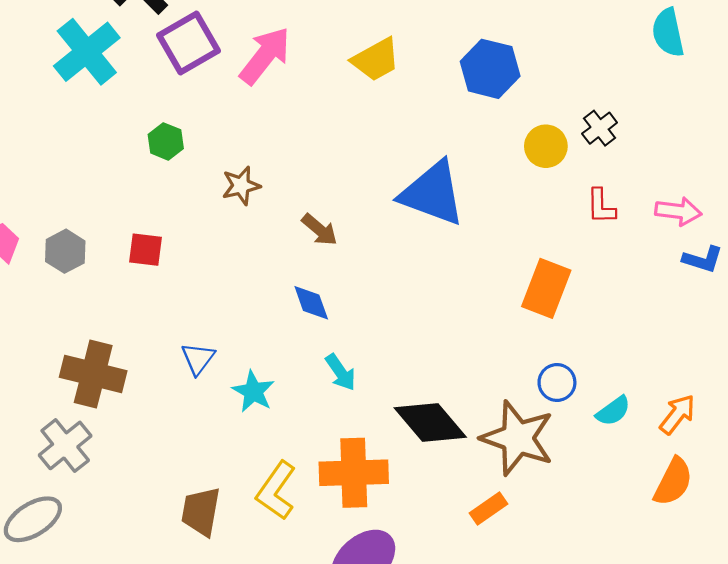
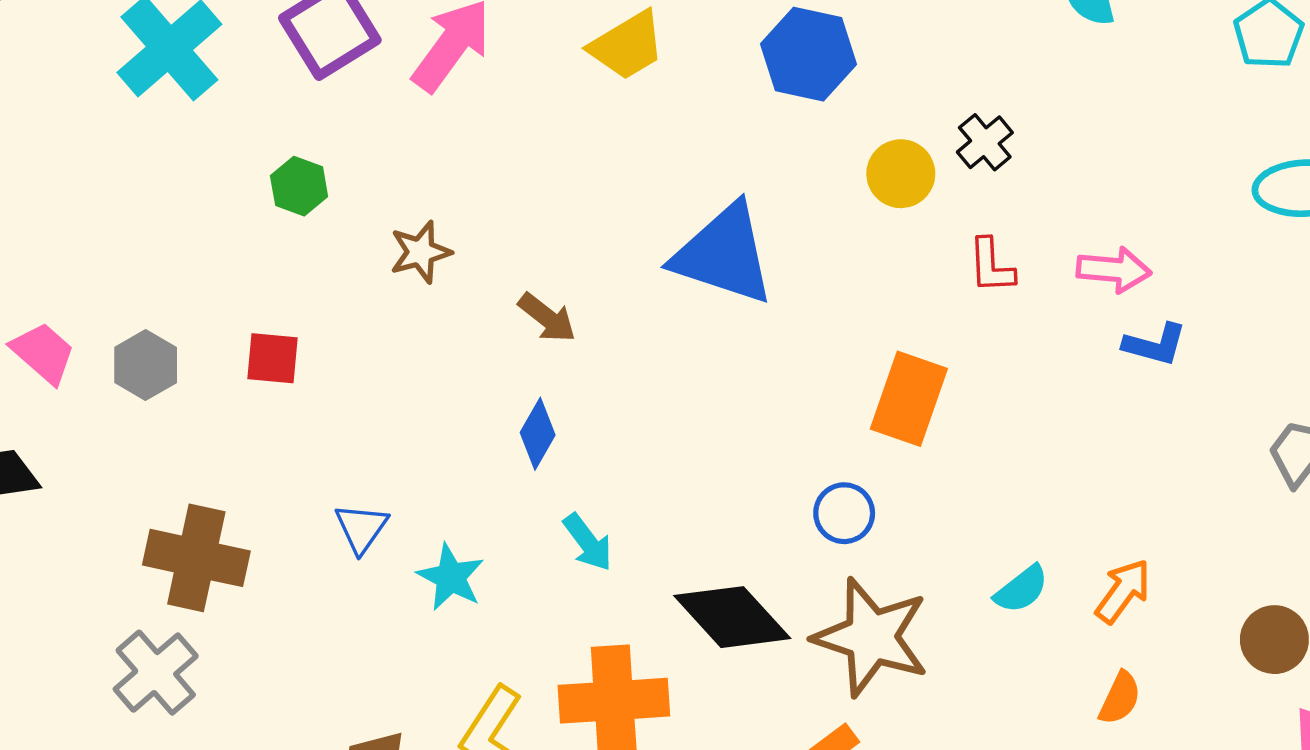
blue diamond: (311, 303) -> (538, 434), turned 51
blue circle: (557, 382) -> (844, 513), moved
orange semicircle: (673, 482) -> (1120, 698), size x0.7

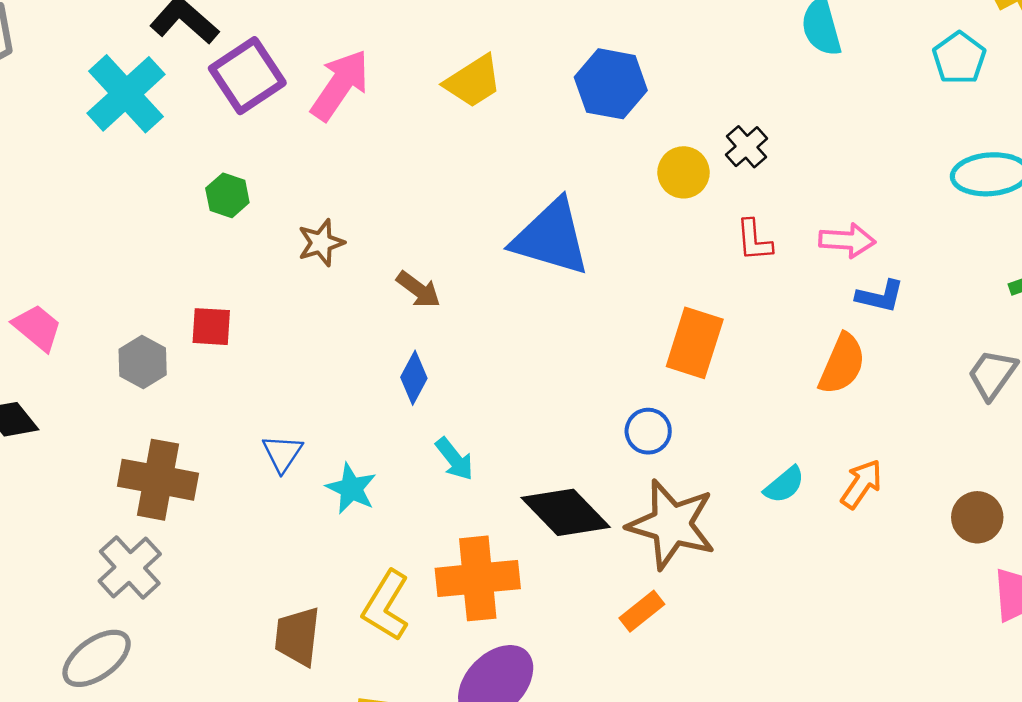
gray hexagon: (146, 365) -> (143, 362), moved
orange semicircle: (1120, 698) -> (842, 364), moved, size x1.5

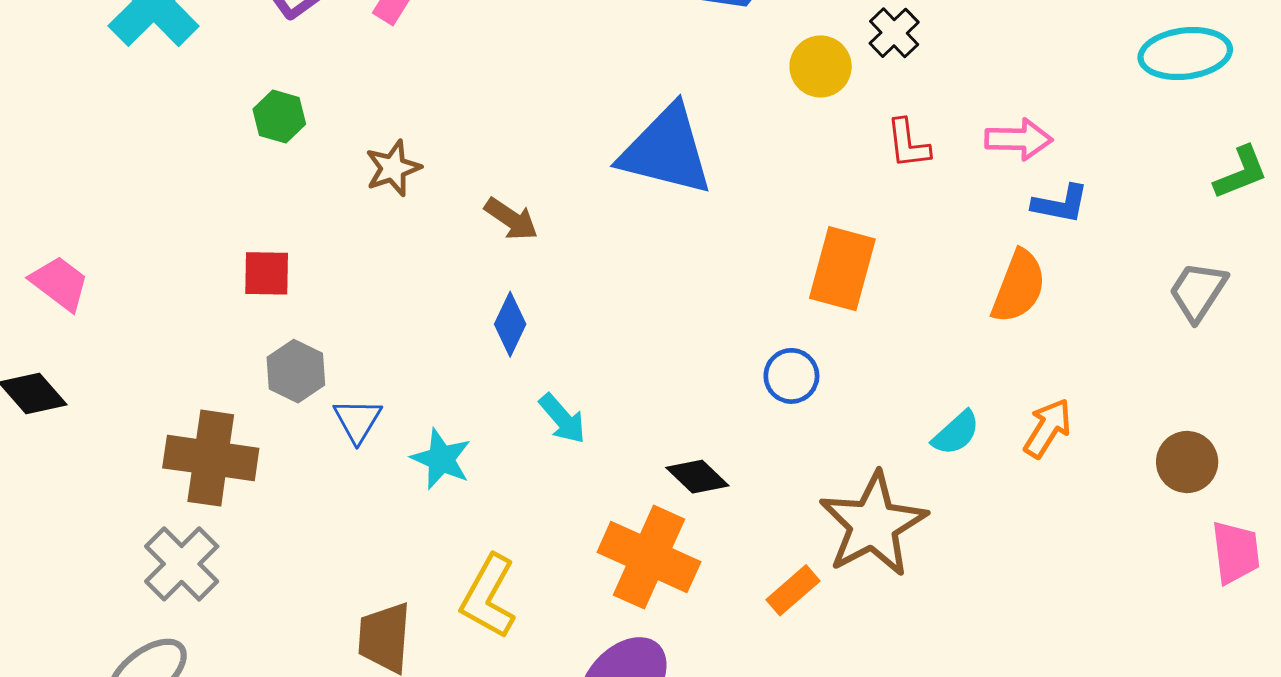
gray hexagon: (143, 362) -> (296, 371), moved
black diamond: (566, 512) -> (697, 477), size x0.6
brown star: (672, 524) -> (873, 524), moved, turned 30
orange cross: (478, 578) -> (649, 557), moved, turned 32

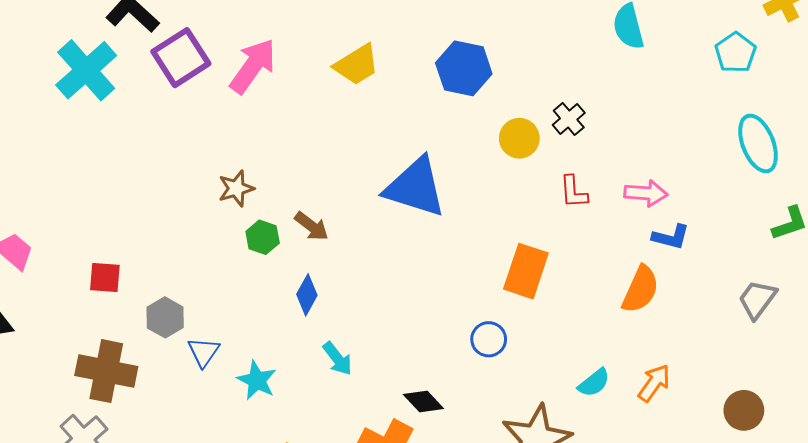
cyan ellipse: (1185, 53) -> (758, 143), turned 72
green hexagon: (279, 117) -> (263, 237), moved
red square: (267, 273) -> (105, 277), moved

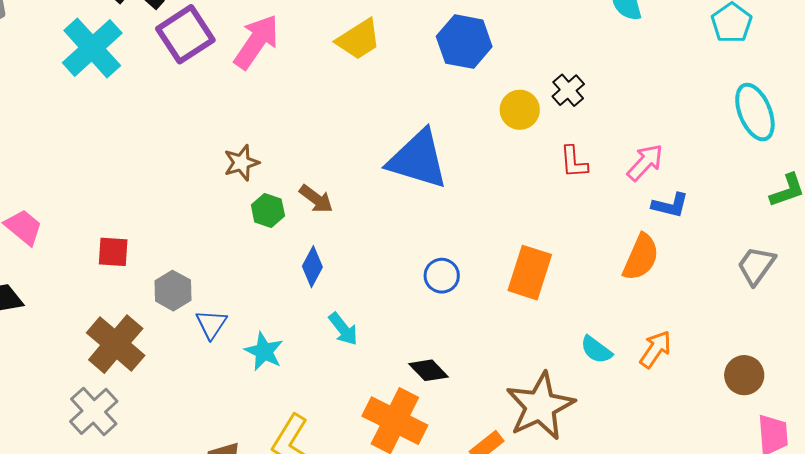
pink arrow: (646, 193) -> (645, 162), turned -51
orange rectangle: (526, 271) -> (530, 273), moved
blue circle: (489, 339) -> (442, 276), moved
brown cross: (106, 371) -> (116, 344), turned 30
cyan semicircle: (594, 383) -> (596, 350), turned 76

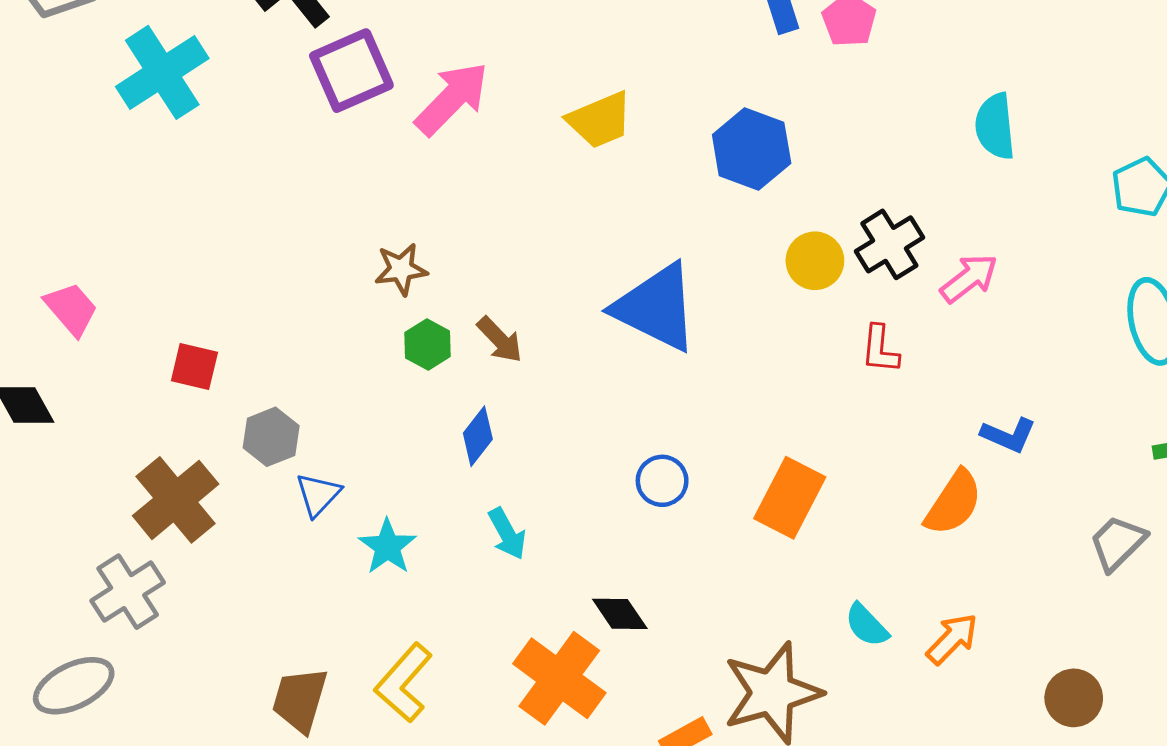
cyan cross: (92, 48) -> (162, 72), moved
black cross: (568, 90) -> (889, 244), size x1.4
pink arrow: (645, 162) -> (969, 278), moved

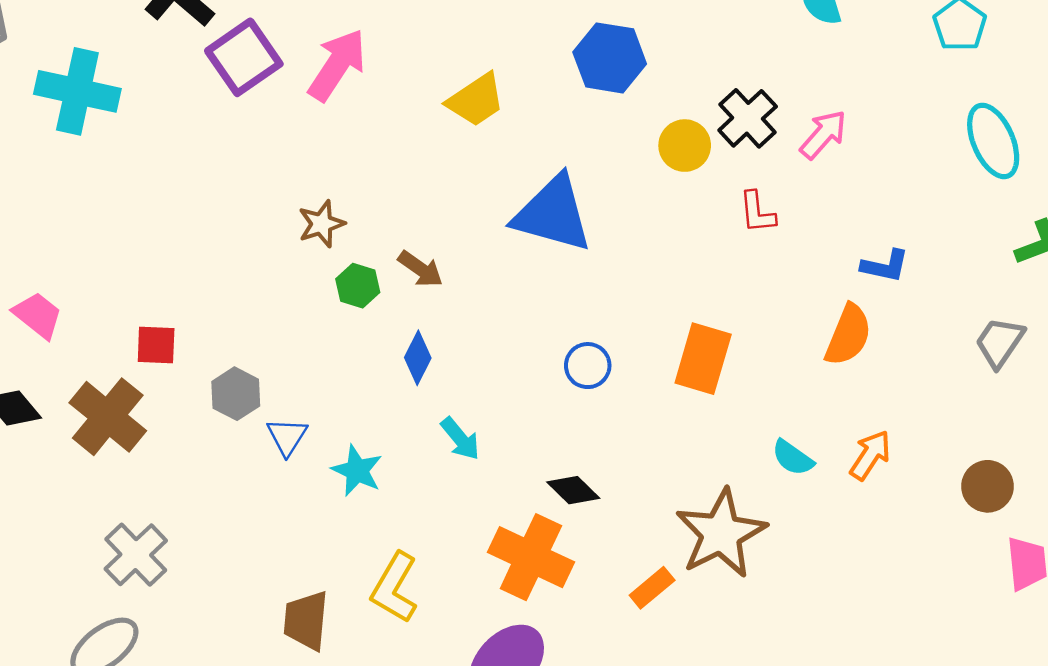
cyan cross: (162, 72) -> (77, 91), turned -34
yellow trapezoid: (600, 120) -> (476, 100), moved
brown cross: (176, 500) -> (108, 417), moved

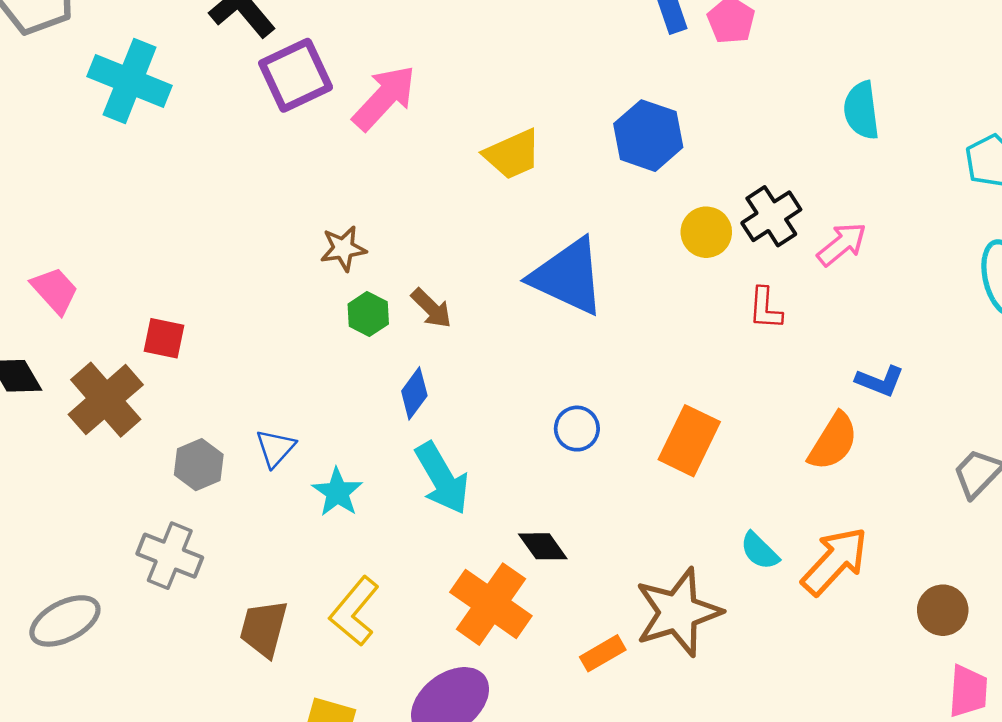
gray hexagon: (236, 394) -> (199, 465), moved
cyan arrow: (460, 439) -> (442, 478), size x1.6
orange arrow: (870, 455) -> (835, 561), size x1.5
gray cross: (136, 555) -> (170, 556), moved, turned -34

